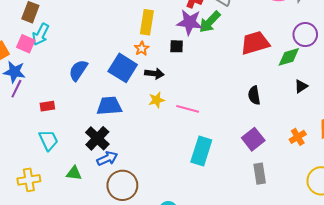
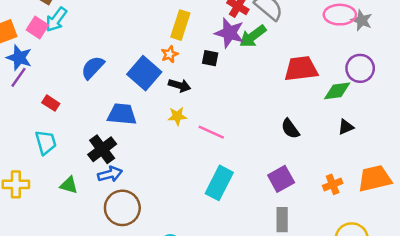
black semicircle: (254, 95) -> (290, 129), turned -36
red rectangle: (47, 106) -> (51, 103), turned 32

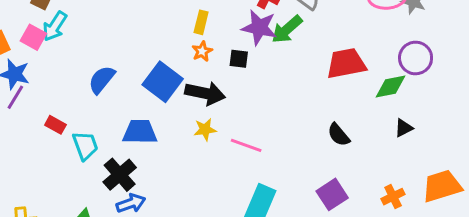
yellow rectangle: (180, 25) -> (201, 22), size x0.7
orange star: (170, 54) -> (202, 51), moved
black arrow: (180, 85) -> (205, 93), size x1.5
cyan trapezoid: (46, 142) -> (85, 145), moved

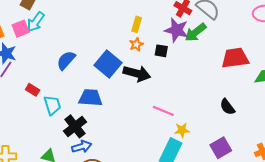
pink square: (33, 37) -> (21, 29), turned 36
yellow star: (205, 129) -> (182, 130), moved

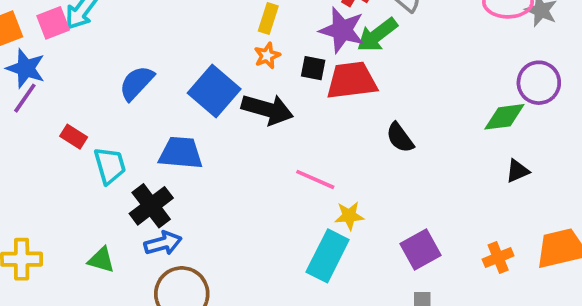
red trapezoid: (235, 58) -> (352, 80), moved
black semicircle: (227, 107) -> (400, 138), moved

